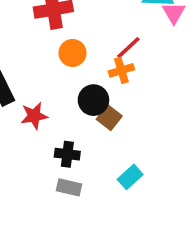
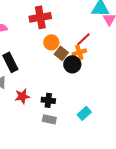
black circle: (93, 100) -> (72, 64), moved
red star: (34, 116) -> (22, 96), moved
brown square: (109, 118) -> (61, 53), moved

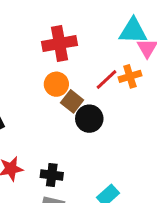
red cross: (40, 17) -> (60, 43), moved
orange cross: (79, 52) -> (130, 76), moved

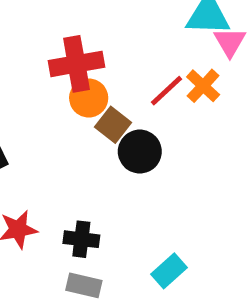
red cross: (60, 43) -> (76, 64), moved
orange cross: (130, 76) -> (203, 86), turned -30

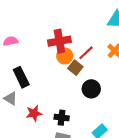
red line: (167, 91) -> (86, 53), moved
black circle: (140, 152) -> (91, 89), moved

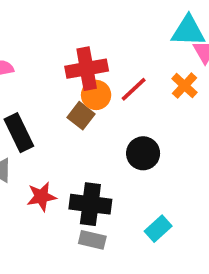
brown square: (75, 68) -> (81, 116), moved
black cross: (62, 118) -> (90, 204), size x1.5

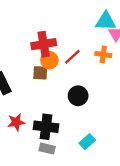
orange cross: (184, 86) -> (103, 55), turned -35
brown square: (81, 116) -> (40, 73), turned -35

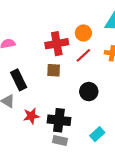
orange circle: (49, 60) -> (83, 33), moved

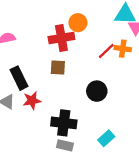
orange circle: (83, 33) -> (78, 23), moved
red line: (83, 55) -> (106, 51), moved
red star: (31, 116) -> (32, 101), moved

